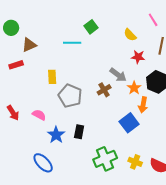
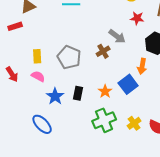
yellow rectangle: (52, 77) -> (37, 56), moved
orange star: (134, 88) -> (105, 91), moved
yellow cross: (135, 162) -> (134, 123), turned 32

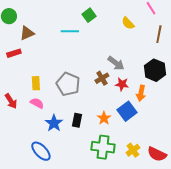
red star: (137, 18) -> (122, 84), moved
green cross: (104, 120) -> (103, 147), turned 30

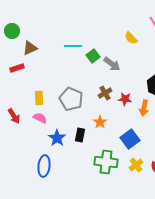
green square: (89, 15) -> (93, 56), moved
gray arrow: (116, 63) -> (112, 64), moved
blue square: (127, 111) -> (130, 139), moved
orange star: (104, 118) -> (100, 122), moved
blue ellipse: (41, 151) -> (44, 166), turned 50

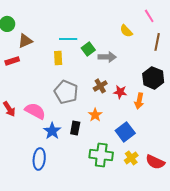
gray arrow: (112, 64) -> (107, 57), turned -36
yellow rectangle: (39, 98) -> (58, 58), moved
pink semicircle: (40, 118) -> (35, 111), size x1.5

